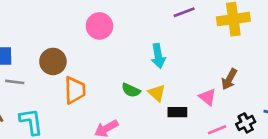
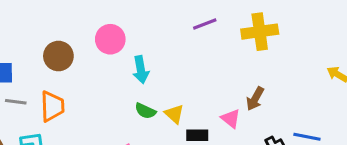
cyan arrow: (158, 56) -> (141, 70), moved
brown circle: (53, 61) -> (58, 56), moved
orange trapezoid: (75, 90) -> (52, 106), moved

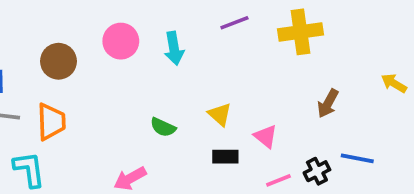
cyan arrow: (141, 70) -> (174, 48), moved
brown arrow: (255, 99) -> (328, 103), moved
yellow triangle: (174, 114) -> (220, 114), moved

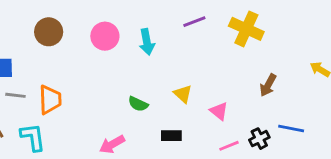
yellow cross: (300, 32) -> (246, 29), turned 32
brown circle: (58, 61) -> (49, 32), moved
black rectangle: (225, 157) -> (171, 136), moved

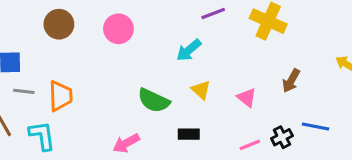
cyan arrow: (147, 42) -> (189, 50), moved, turned 60
green semicircle: (138, 104) -> (154, 101), size x1.5
pink triangle: (219, 111) -> (247, 98), moved

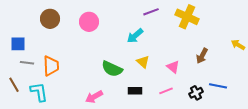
pink line: (250, 145) -> (166, 91), moved

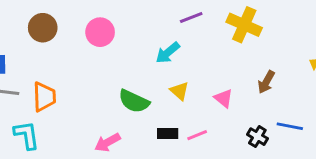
pink line: (166, 91) -> (197, 135), moved
black cross: (196, 93) -> (257, 137), turned -32

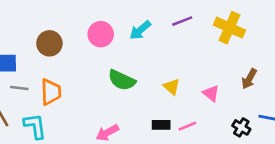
brown circle: (43, 28) -> (49, 43), moved
cyan arrow: (168, 53) -> (140, 30), moved
green semicircle: (134, 101) -> (122, 80), moved

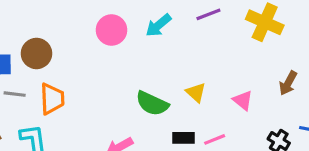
brown circle: (49, 43) -> (36, 53), moved
green semicircle: (122, 80) -> (152, 103), moved

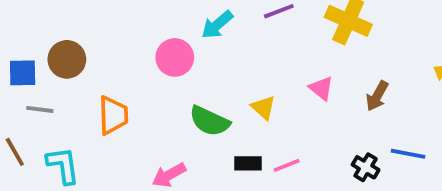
pink circle: (111, 30) -> (175, 57), moved
orange trapezoid: (52, 99) -> (113, 115), moved
pink triangle: (243, 100) -> (321, 88), moved

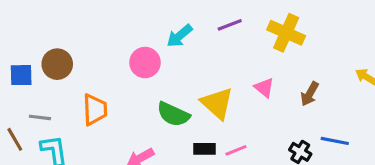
yellow triangle: (263, 108) -> (217, 103), size x1.6
gray line: (40, 109) -> (40, 117), moved

